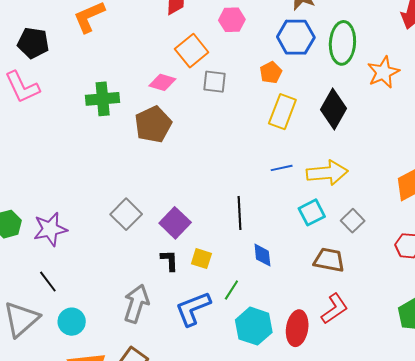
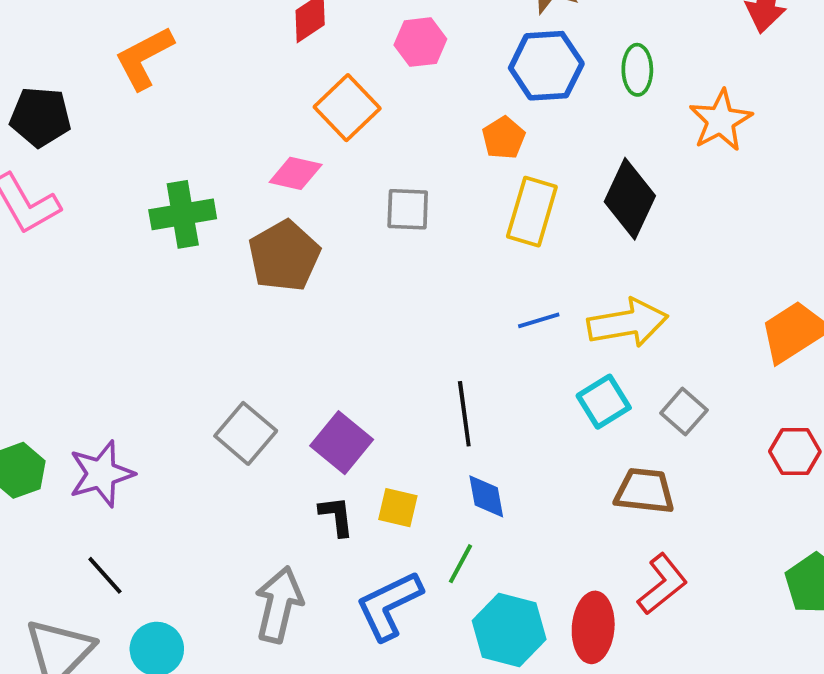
green ellipse: (342, 43) -> (637, 70), size x0.6
gray square: (214, 82) -> (408, 209), moved
blue diamond: (262, 255) -> (486, 496), moved

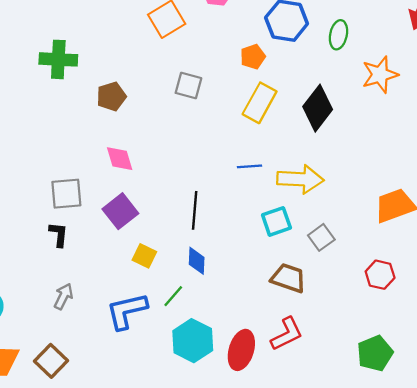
pink diamond: (296, 173) -> (120, 159), moved, turned 48
brown pentagon: (284, 256) -> (111, 96), size x0.7
gray square: (246, 433) -> (66, 194), turned 32
black L-shape: (336, 516) -> (59, 234), moved
gray arrow: (279, 605) -> (63, 296), size x0.6

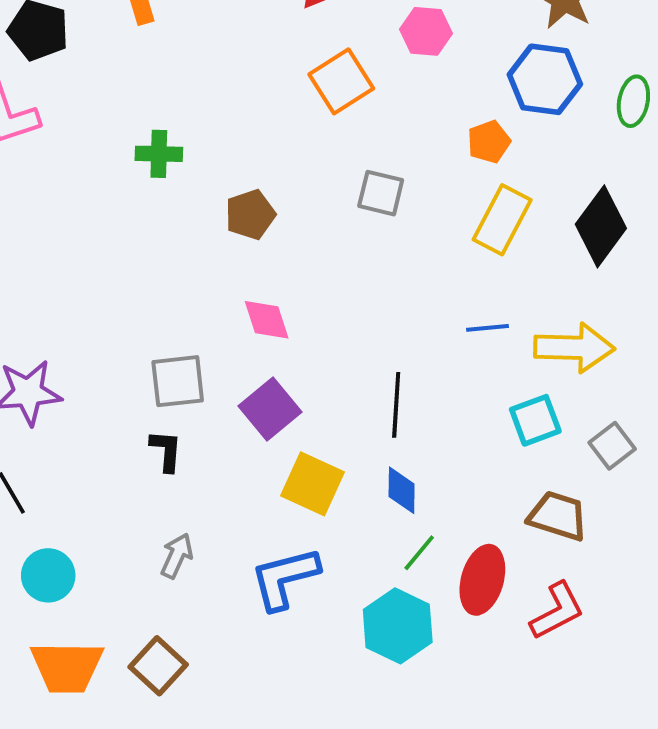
green cross: (58, 59) -> (159, 154), size x0.7
yellow square: (144, 256) -> (312, 484), size x1.5
green line: (173, 296) -> (419, 553), moved
red ellipse: (241, 350) -> (482, 580), moved

